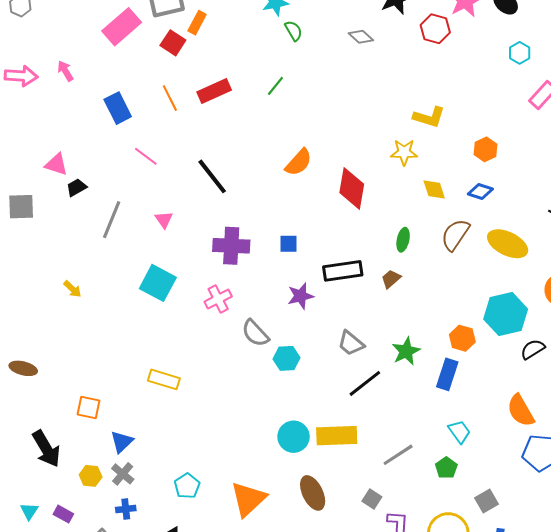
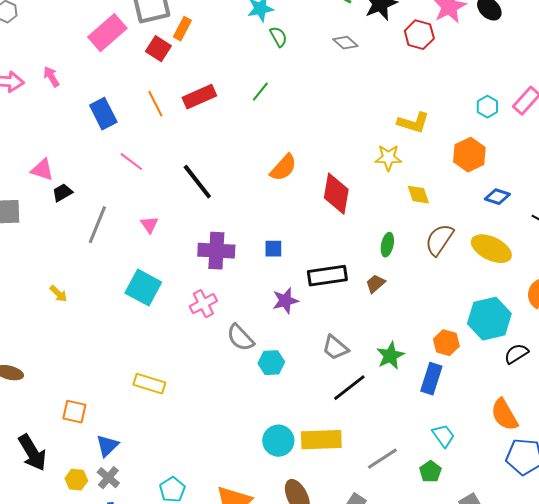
cyan hexagon: (520, 53) -> (487, 107), moved
orange hexagon: (485, 149) -> (469, 155), size x1.4
blue diamond: (480, 191) -> (497, 197), moved

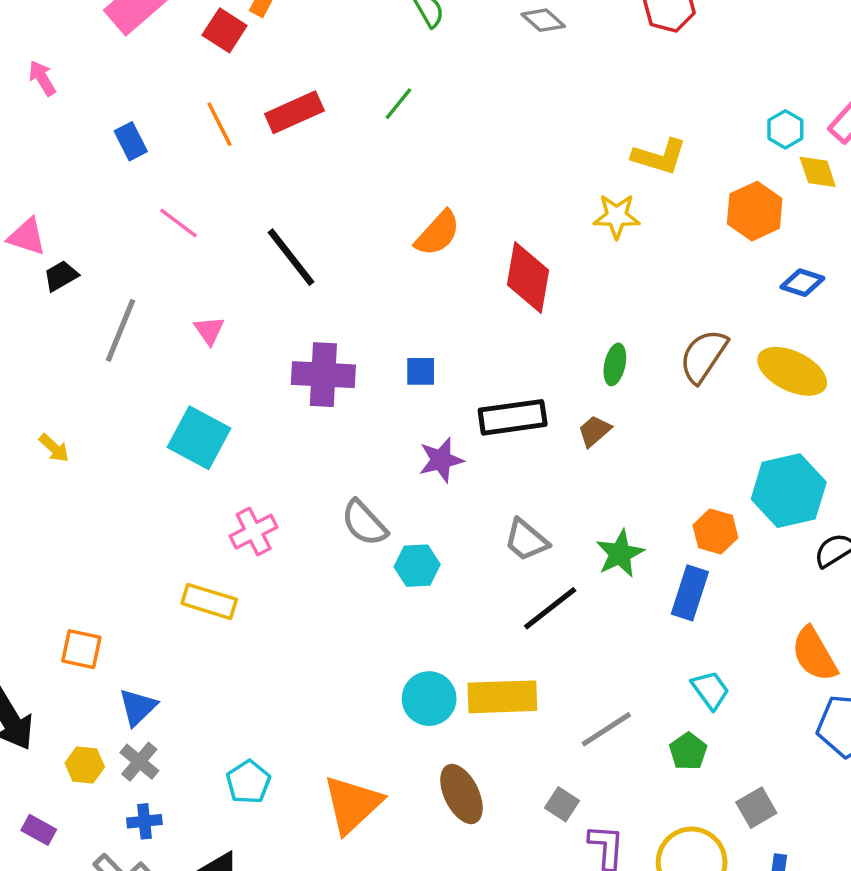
blue rectangle: (103, 114) -> (131, 141), size x0.7
yellow diamond: (418, 195) -> (818, 172), moved
pink cross: (203, 304) -> (254, 532), moved

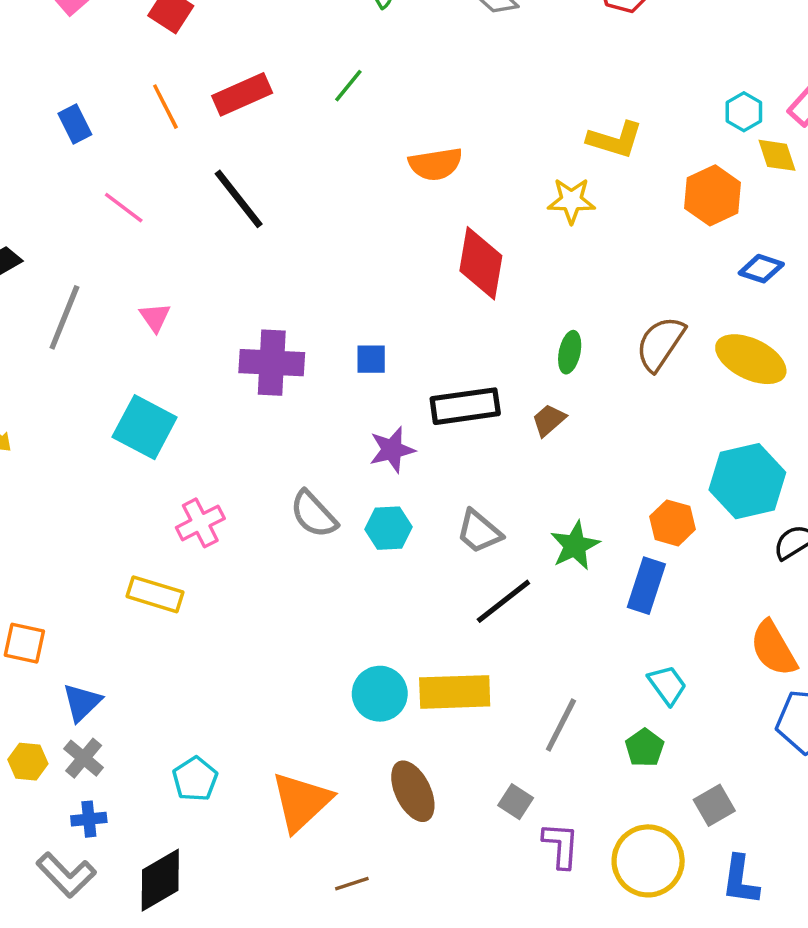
orange semicircle: (438, 233) -> (436, 164), moved, turned 39
black line: (291, 257) -> (239, 199), moved
cyan hexagon: (417, 566) -> (388, 528), moved
gray line: (606, 729) -> (561, 725), turned -30

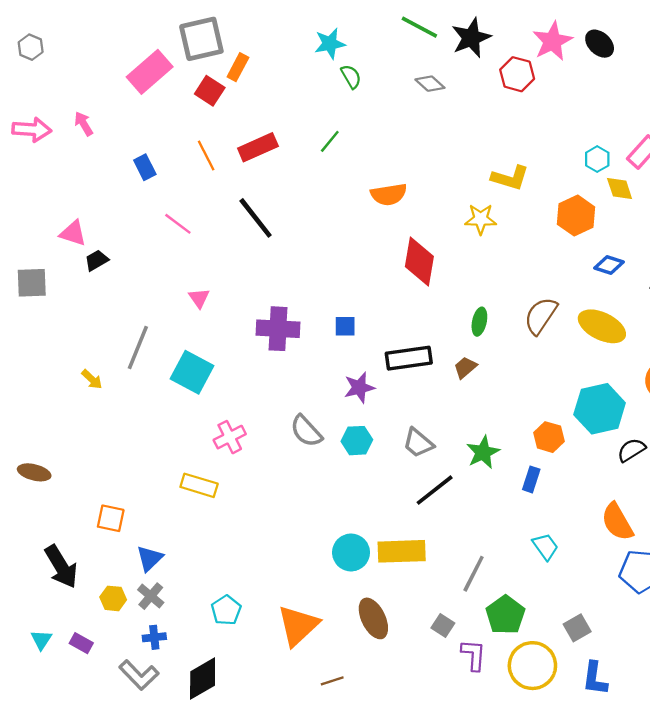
gray line: (64, 317) -> (138, 348), moved
blue rectangle: (646, 586) -> (531, 479), size x0.7
green pentagon: (645, 748) -> (505, 615), moved, size x1.5

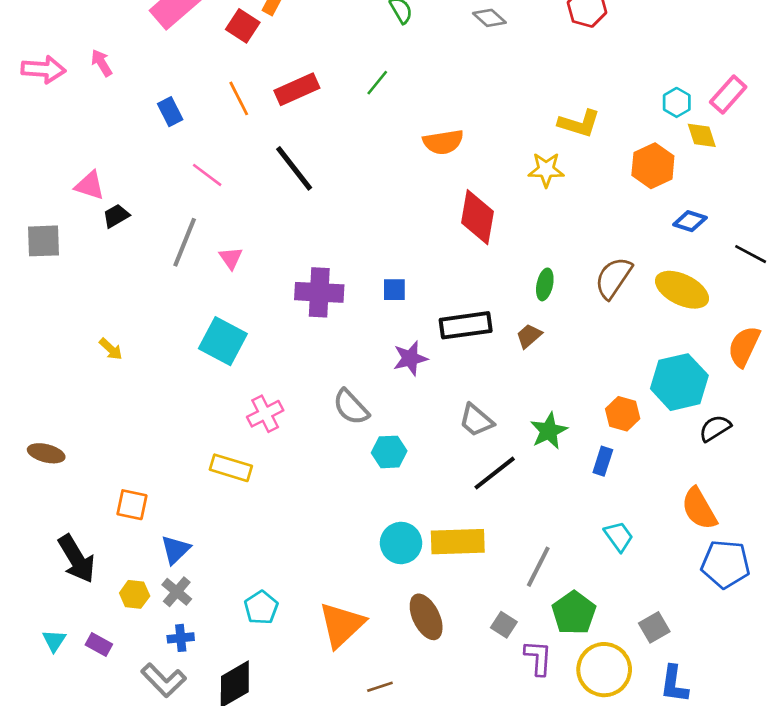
gray line: (138, 348) -> (185, 242), moved
cyan hexagon: (357, 441) -> (389, 452), moved

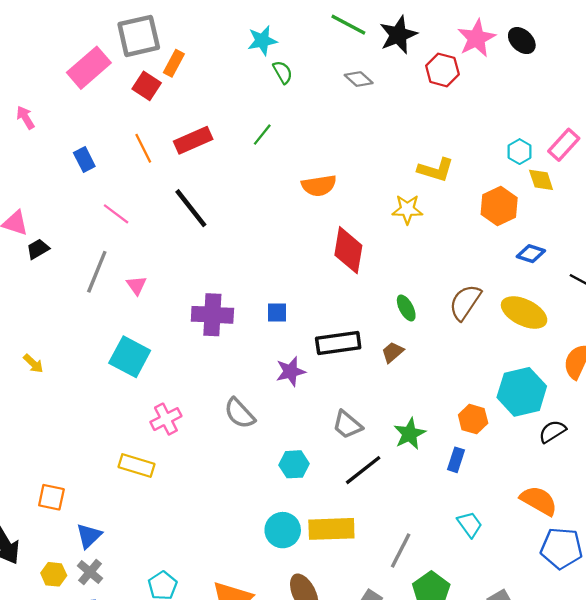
green ellipse: (545, 284) -> (406, 308), turned -40
cyan hexagon: (389, 452) -> (294, 464), moved
orange semicircle: (699, 509) -> (539, 501), turned 150

